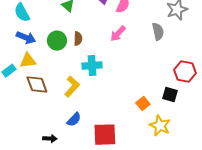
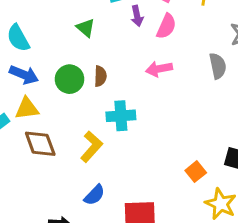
pink arrow: (118, 34) -> (159, 69), turned 36

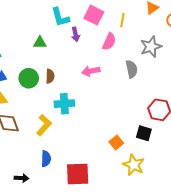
pink semicircle: (166, 26) -> (109, 42), moved
green triangle: (86, 28) -> (40, 43), turned -40
blue semicircle: (94, 195) -> (46, 159), turned -42

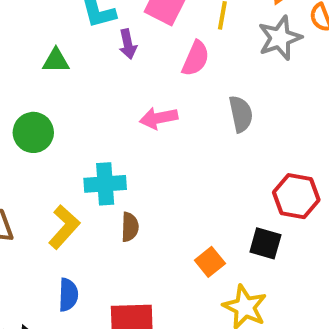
gray star: (151, 47) -> (280, 38), moved
brown semicircle: (50, 76) -> (130, 227), moved

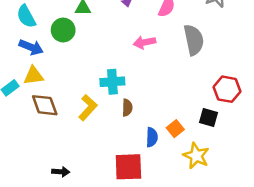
gray semicircle: (241, 114) -> (194, 40), size x1.4
green circle: (33, 132) -> (63, 30), moved
blue semicircle: (68, 295) -> (152, 137), moved

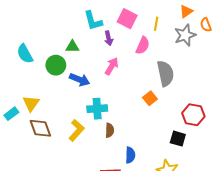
pink arrow: (144, 42) -> (112, 66), moved, turned 132
blue arrow: (31, 47) -> (80, 80), moved
yellow triangle: (34, 76) -> (31, 103), turned -48
orange square: (175, 129) -> (150, 98), moved

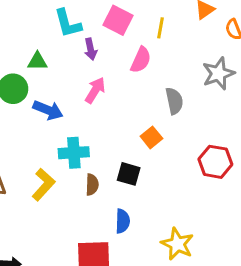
gray star: (185, 35) -> (218, 74), moved
gray semicircle: (165, 73) -> (174, 101), size x0.7
black square: (178, 139) -> (129, 174), moved

